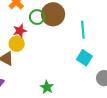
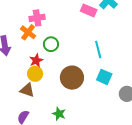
brown circle: (53, 14) -> (72, 78), moved
green star: (47, 87) -> (59, 114), moved

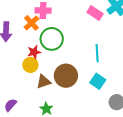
green circle: (51, 44) -> (52, 39), size x1.5
brown triangle: (27, 90) -> (44, 82), moved, turned -49

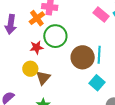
yellow circle: (30, 65) -> (30, 69), moved
brown circle: (66, 76) -> (83, 57), moved
brown triangle: (44, 82) -> (43, 78), turned -35

